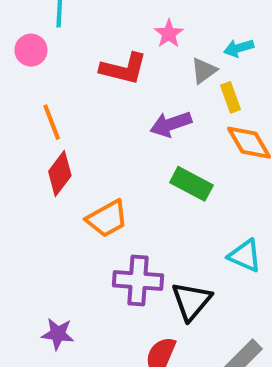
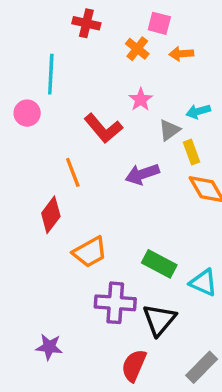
red L-shape: (124, 69) -> (103, 128), turned 36
orange line: (52, 122) -> (73, 172), moved
green rectangle: (191, 184) -> (159, 264), moved

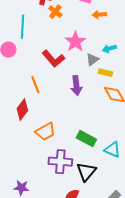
orange cross: (137, 49) -> (55, 12), moved
pink star: (141, 100) -> (75, 42), size x1.5
yellow rectangle: (191, 152) -> (105, 73), turned -56
purple arrow: (142, 174) -> (76, 86), turned -78

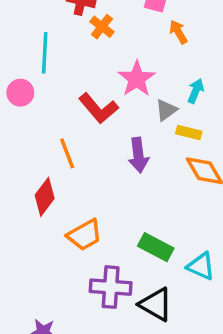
orange arrow: (99, 15) -> (178, 32), turned 64
cyan arrow: (109, 49) -> (196, 91), turned 128
black triangle: (86, 172) -> (156, 304), turned -40

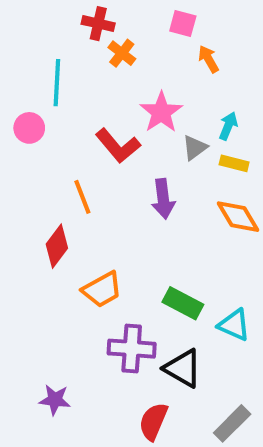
yellow rectangle: (189, 133) -> (234, 163), moved

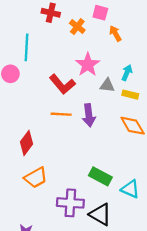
orange cross: (122, 53) -> (77, 27), moved
gray triangle: (195, 148) -> (107, 85), turned 42
orange line: (82, 197) -> (61, 114), moved, turned -66
orange trapezoid: (102, 289) -> (36, 178), moved

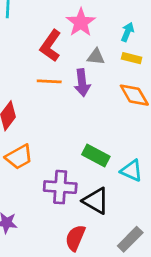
red L-shape: (62, 84) -> (51, 46), turned 75
gray triangle: (107, 85) -> (96, 57), moved

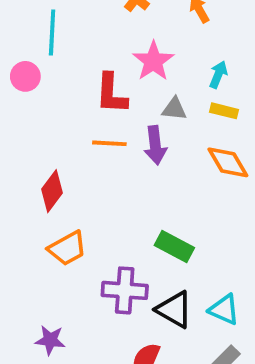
red L-shape: (51, 46) -> (111, 94), turned -32
cyan triangle: (132, 171) -> (224, 310), moved

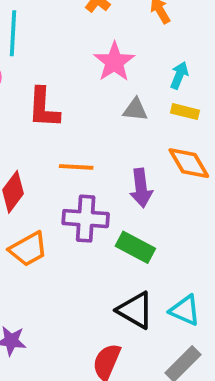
red L-shape: (111, 94) -> (44, 108), moved
orange line: (109, 143) -> (76, 167), moved
purple arrow: (155, 145) -> (141, 188), moved
purple cross: (125, 290) -> (86, 219), moved

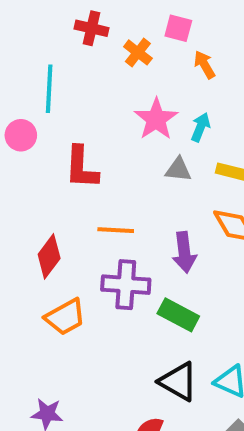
cyan arrow: (179, 75) -> (200, 127), moved

